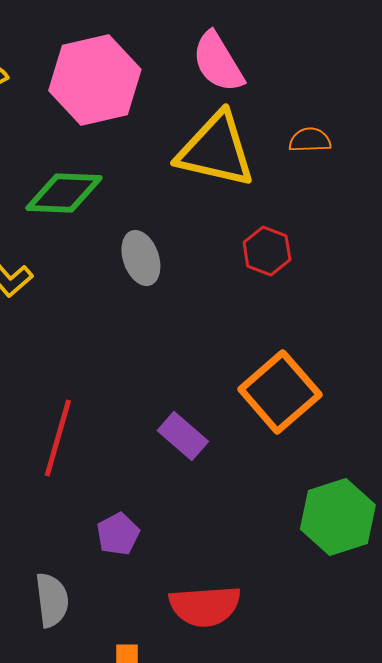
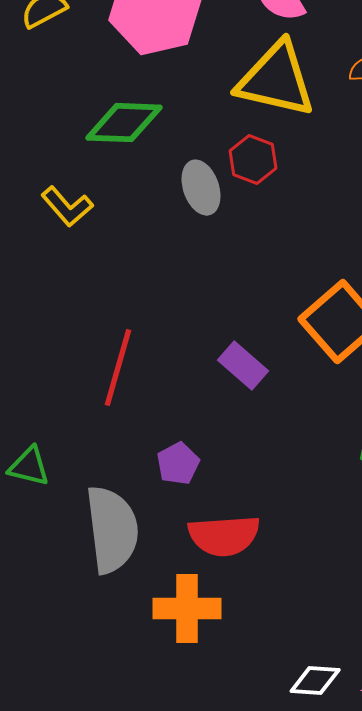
red hexagon: (267, 251) -> (253, 160), moved
gray semicircle: (52, 600) -> (112, 530), size x1.6
red semicircle: (205, 606) -> (224, 536), moved

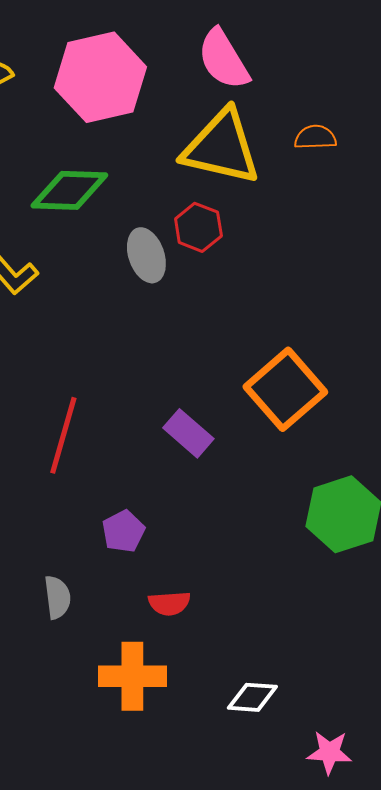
gray semicircle: (112, 530) -> (57, 597), size x0.5
red semicircle: (224, 536) -> (169, 603), size x0.6
white diamond: (315, 681) -> (252, 697), moved

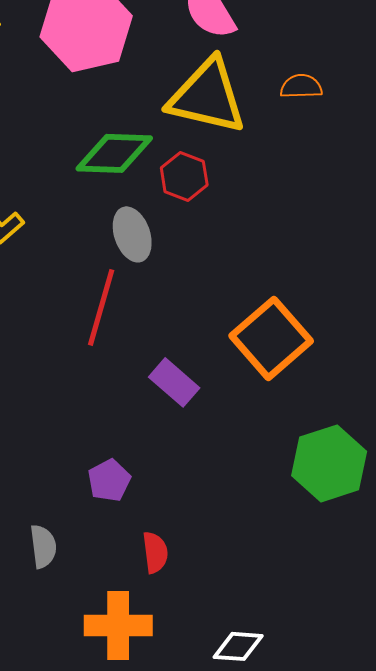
green diamond: (69, 190) -> (114, 153), moved
gray ellipse: (146, 255) -> (132, 234), moved
red line: (63, 435) -> (101, 307), moved
red semicircle: (169, 603) -> (155, 552), turned -93

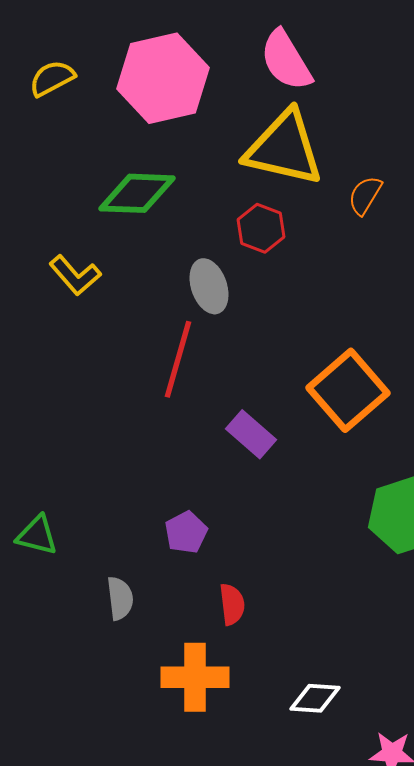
orange semicircle: (301, 86) -> (365, 195), moved, turned -57
green diamond: (114, 153) -> (137, 193), moved

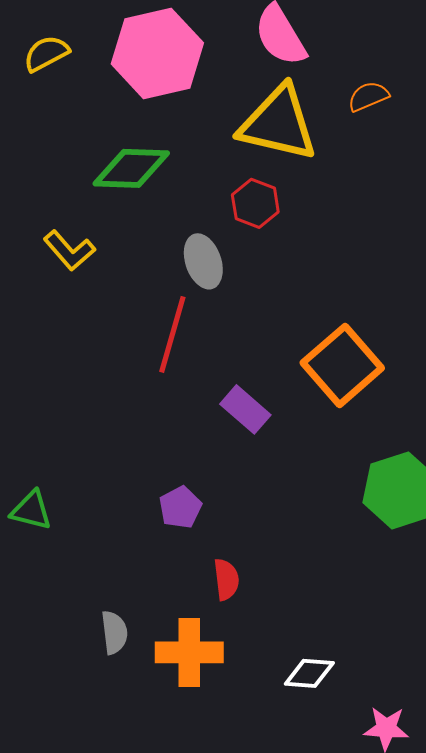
orange semicircle: (365, 195) -> (368, 96), moved, turned 36
gray semicircle: (120, 598) -> (114, 632), moved

